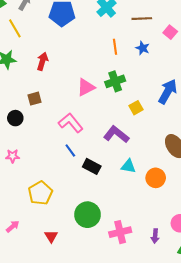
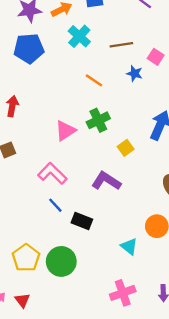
orange line: (115, 47) -> (94, 80), turned -42
blue star: (143, 48) -> (135, 74), moved
cyan triangle: (128, 166) -> (129, 246), moved, turned 35
green circle: (88, 215) -> (61, 261), moved
red triangle: (51, 236) -> (22, 300), moved

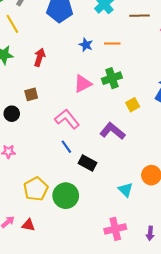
blue star: (135, 74) -> (86, 45), moved
orange line: (94, 80) -> (112, 43), turned -42
red triangle: (22, 300) -> (28, 225), turned -48

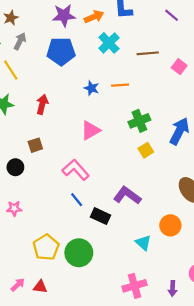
green cross: (112, 78) -> (139, 121), moved
purple L-shape: (112, 131) -> (127, 195), moved

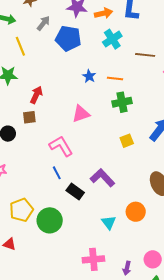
gray arrow: (20, 41) -> (43, 23), moved
red arrow: (42, 104) -> (36, 95), moved
green cross: (139, 121) -> (122, 102), moved

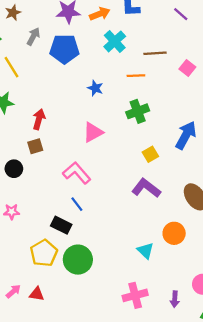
orange line: (115, 78) -> (136, 76), moved
purple L-shape: (102, 178) -> (146, 188), moved
black rectangle: (75, 191) -> (61, 225), moved

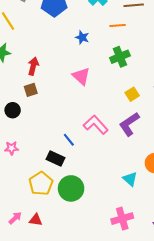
pink triangle: (93, 132) -> (81, 76), turned -48
pink L-shape: (77, 173) -> (96, 125), moved
purple L-shape: (146, 188) -> (129, 124), turned -70

